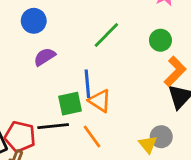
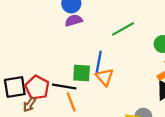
purple semicircle: (45, 57) -> (74, 20), moved
orange line: (92, 136) -> (71, 102), moved

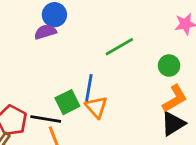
purple semicircle: (74, 20) -> (45, 32), moved
green square: (82, 73) -> (67, 102), turned -30

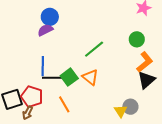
green line: (119, 47) -> (94, 49), moved
blue line: (89, 88) -> (43, 66), moved
black line: (46, 119) -> (53, 78), moved

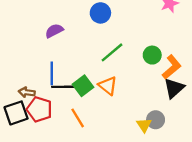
blue circle: (50, 17) -> (100, 13), moved
green circle: (137, 39) -> (152, 55), moved
brown arrow: (28, 113) -> (27, 92), moved, turned 72

